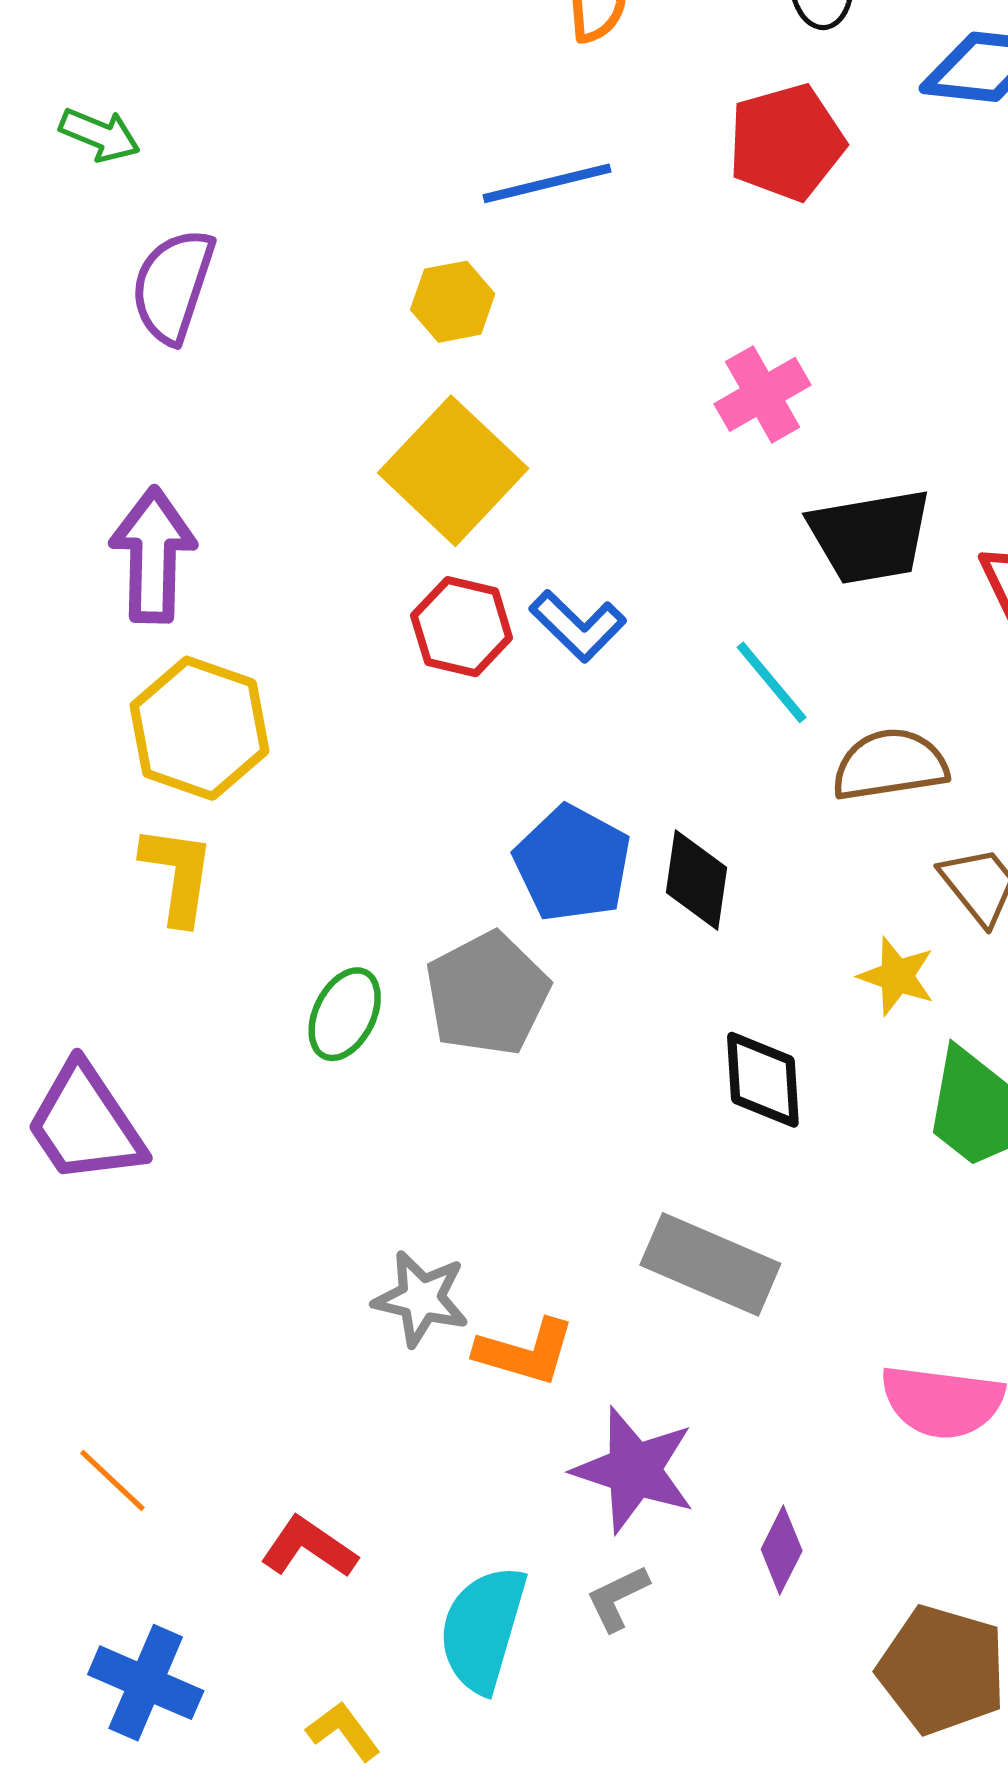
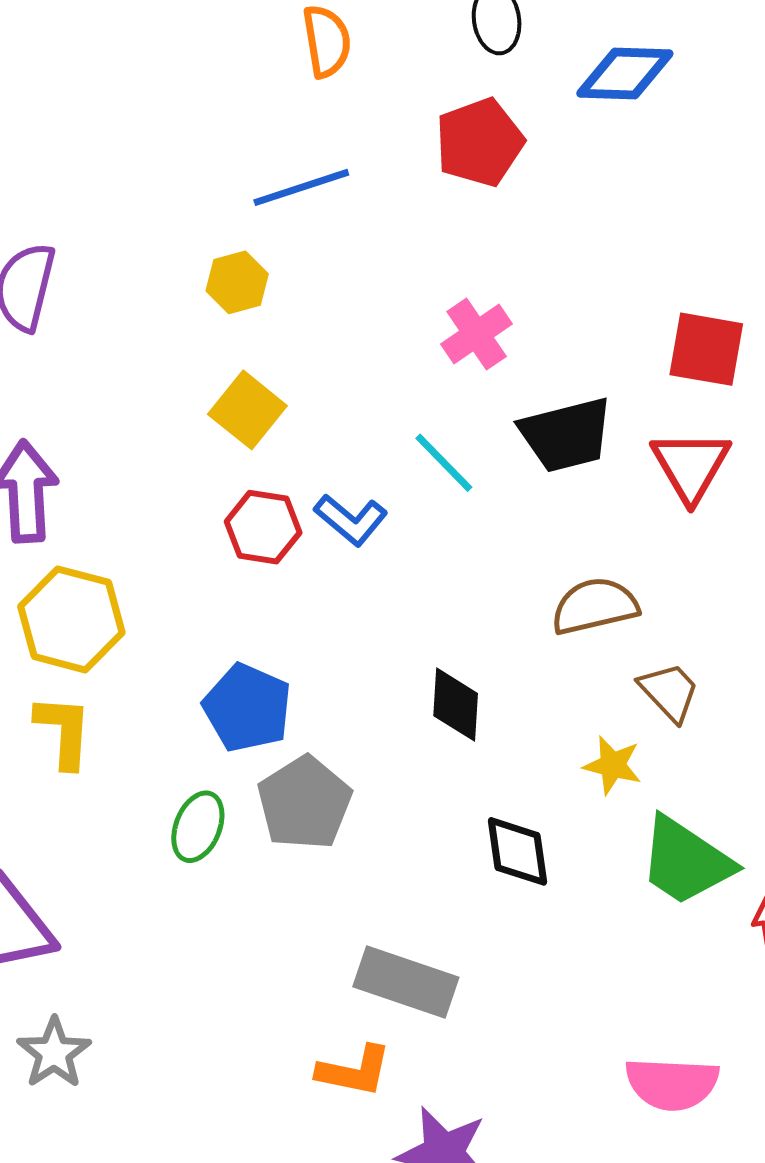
yellow square: (453, 471) -> (247, 410), size x0.7
cyan line: (772, 682) -> (444, 463), moved
blue pentagon: (573, 864) -> (247, 708), moved
gray rectangle: (710, 1264) -> (406, 982), moved
gray star: (421, 1299) -> (54, 1053), moved, turned 30

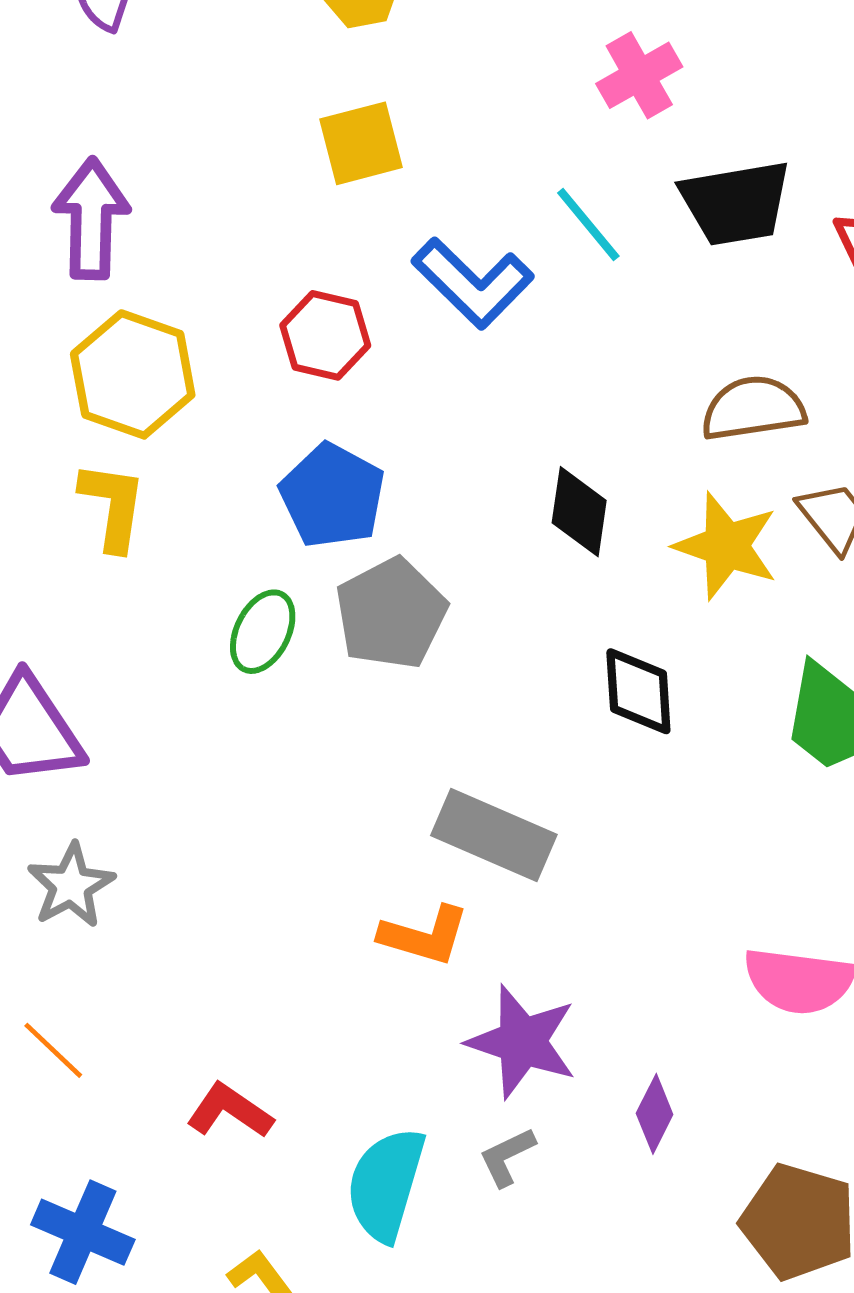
yellow square: (247, 410) -> (361, 143), turned 32
blue L-shape: (351, 520) -> (473, 283), size x1.4
red hexagon: (263, 527) -> (325, 335), moved
yellow star: (612, 765) -> (726, 546), moved, size x1.5

